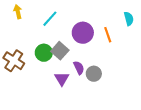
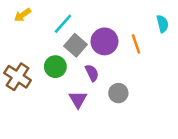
yellow arrow: (18, 12) -> (23, 15), turned -112
gray square: (60, 51) -> (76, 45), moved
purple semicircle: (79, 68) -> (92, 73), moved

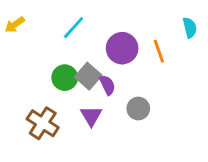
yellow arrow: (23, 15) -> (15, 25), moved
gray square: (76, 45) -> (88, 76), moved
brown cross: (18, 77) -> (43, 123), moved

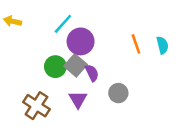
yellow arrow: (15, 25) -> (13, 21), turned 48
cyan semicircle: (190, 28) -> (162, 45), moved
purple circle: (122, 48) -> (81, 41), moved

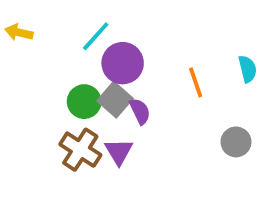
orange line: (136, 44) -> (196, 82), moved
gray circle: (118, 93) -> (236, 142), moved
brown cross: (36, 106) -> (80, 150), moved

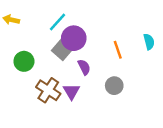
gray square: (115, 100) -> (62, 50), moved
green circle: (84, 102) -> (24, 61), moved
gray circle: (236, 142) -> (114, 86), moved

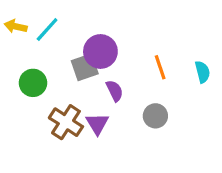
cyan line: (58, 22) -> (47, 30), moved
cyan semicircle: (149, 42) -> (203, 72), moved
gray square: (62, 50) -> (85, 67), turned 30

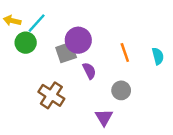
green circle: (33, 83) -> (26, 43), moved
purple triangle: (97, 124) -> (104, 117), moved

